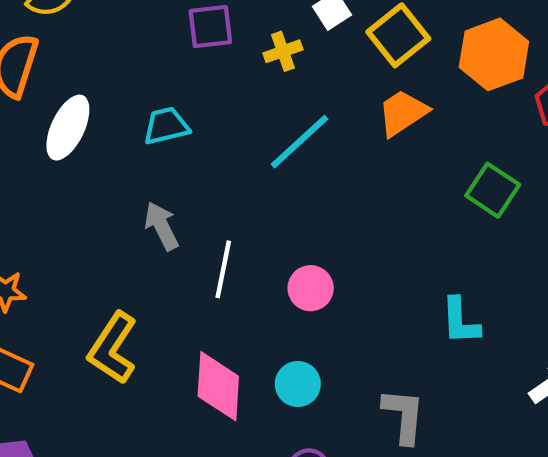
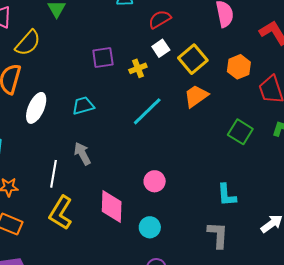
orange hexagon: (494, 54) -> (239, 67), size x0.7
white line: (223, 269) -> (54, 174), moved
pink diamond: (218, 386) -> (112, 206), moved
gray L-shape: (404, 416) -> (218, 235), moved

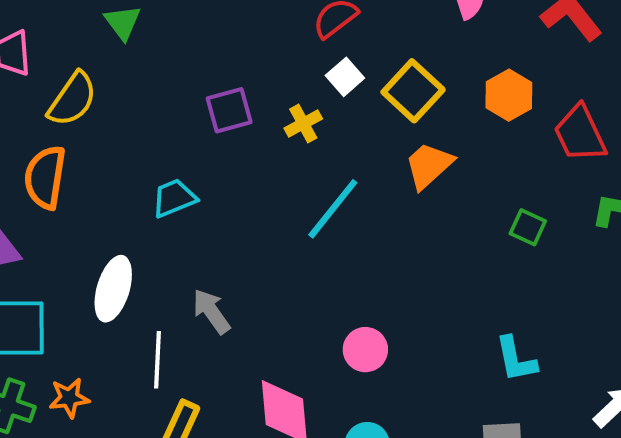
cyan trapezoid: (83, 106) -> (174, 198), moved
white ellipse: (36, 108) -> (113, 289), moved
green square: (240, 132) -> (528, 227), size x0.7

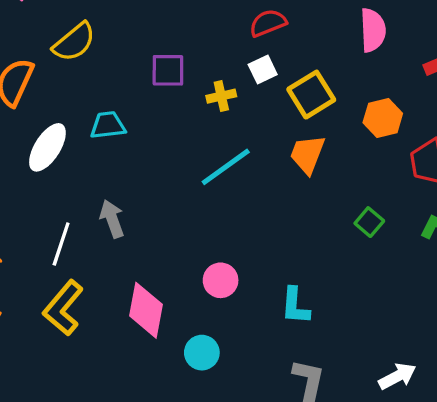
yellow semicircle: (72, 99) -> (74, 42), moved
orange trapezoid: (429, 165) -> (307, 154), turned -42
white ellipse: (113, 289) -> (47, 147), moved
cyan L-shape: (516, 359) -> (295, 306), moved

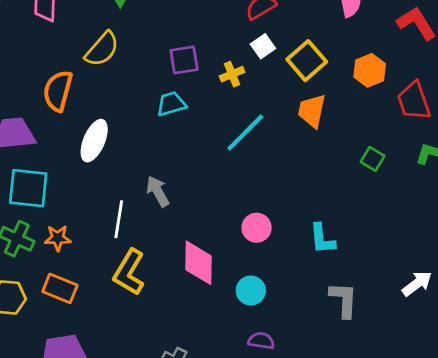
cyan trapezoid: (108, 125) -> (171, 104), moved

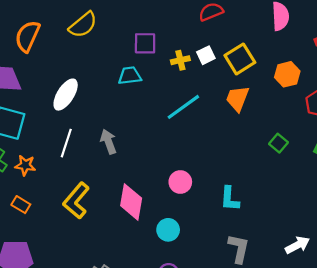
white square: (263, 46) -> (206, 55), moved
orange semicircle: (58, 91) -> (27, 36), moved
white line: (119, 219) -> (66, 143), moved
orange rectangle: (60, 288) -> (21, 205), size x0.7

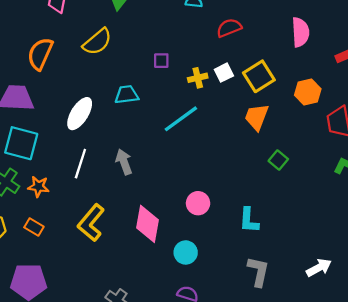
purple square: (145, 43) -> (161, 61), size x0.7
cyan trapezoid: (130, 76) -> (127, 95), moved
cyan line: (183, 107) -> (181, 119), moved
green square: (279, 143) -> (278, 160), moved

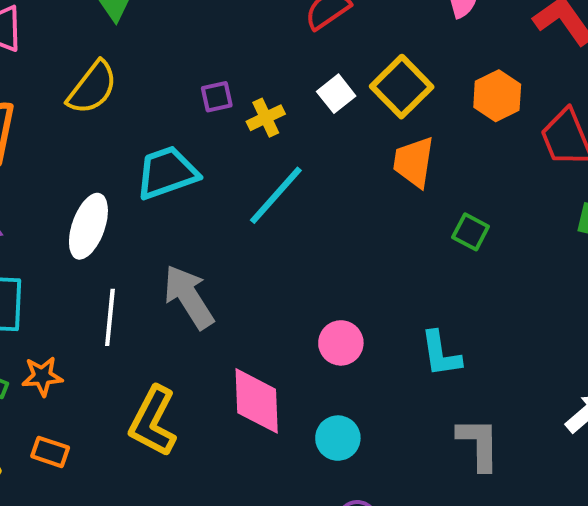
yellow cross: (198, 78) -> (266, 118), moved
cyan trapezoid: (127, 95) -> (167, 173), size x1.4
gray arrow: (124, 162) -> (189, 297), size x1.4

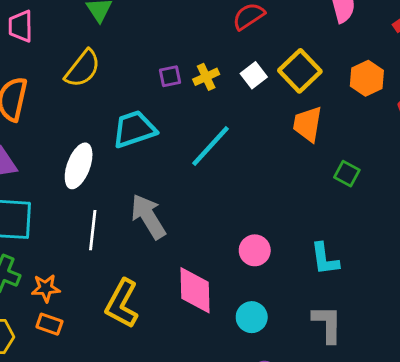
yellow cross: (266, 118) -> (206, 77), moved
orange star: (42, 376) -> (46, 288), moved
gray L-shape: (479, 444) -> (327, 324), moved

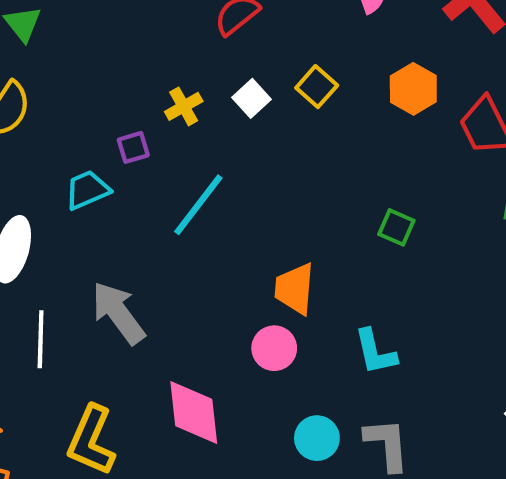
yellow square: (300, 71) -> (317, 87), size x0.7
purple square: (170, 76) -> (133, 147), moved
orange trapezoid: (308, 124) -> (295, 289), moved
cyan trapezoid: (134, 129) -> (87, 190), size x0.7
cyan circle: (252, 317) -> (317, 438), moved

